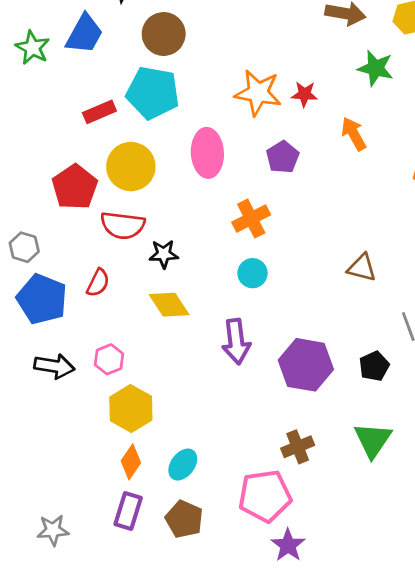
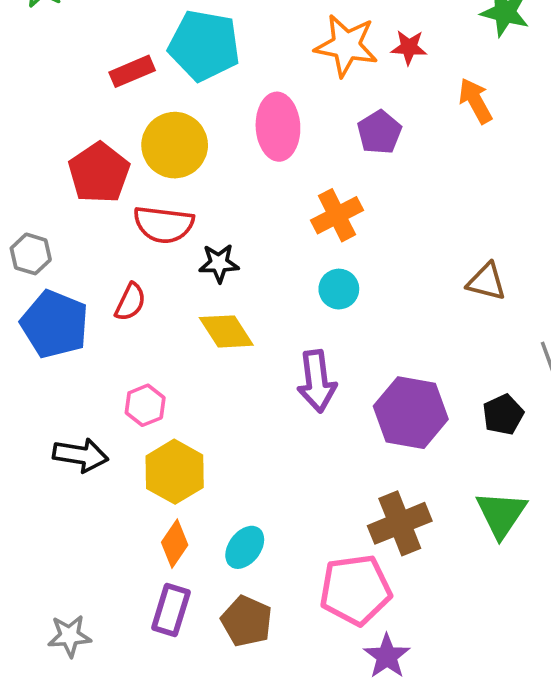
black arrow: (54, 366) -> (81, 455), moved
brown cross: (298, 447) -> (400, 523), size x1.4

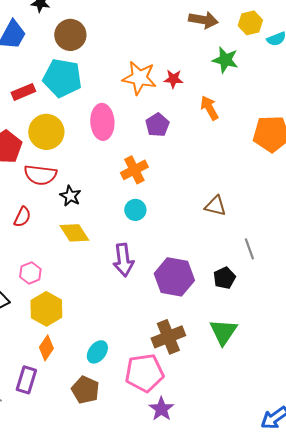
black star: (219, 263) -> (70, 196), turned 30
cyan ellipse: (245, 547) -> (97, 352), moved
purple rectangle: (171, 610) -> (26, 380), moved

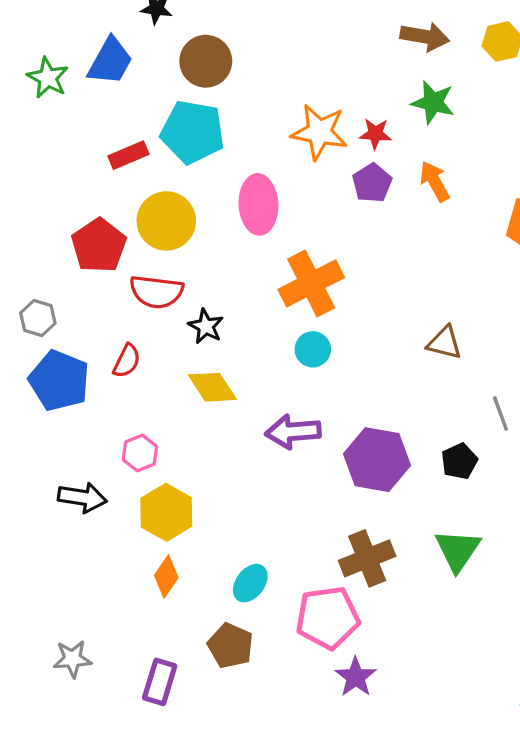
green star: (225, 60) -> (433, 102), moved
purple pentagon: (157, 125) -> (372, 183), moved
orange cross: (134, 170) -> (311, 283), size x1.4
purple arrow: (123, 260) -> (293, 432), turned 92
purple rectangle: (26, 380) -> (160, 682), moved

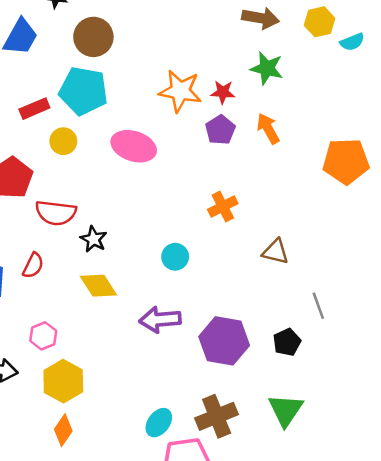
pink ellipse: (258, 204) -> (134, 146), turned -69
yellow circle: (166, 221) -> (63, 141), moved, size x0.6
orange cross: (311, 283) -> (223, 207), moved, size x0.6
cyan ellipse: (250, 583) -> (159, 423), moved

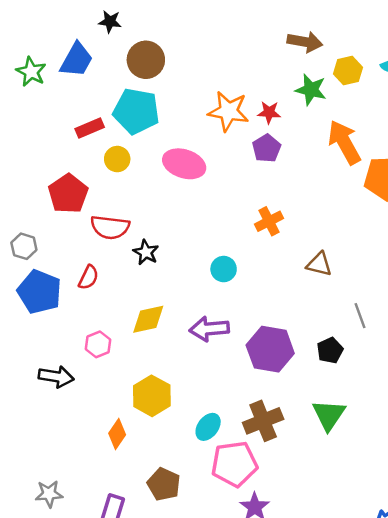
yellow hexagon: (320, 22) -> (348, 71), moved
orange arrow: (268, 129) -> (344, 142), moved, size x1.5
yellow diamond: (98, 286) -> (148, 319), moved, turned -69
yellow hexagon: (63, 381) -> (152, 396), moved

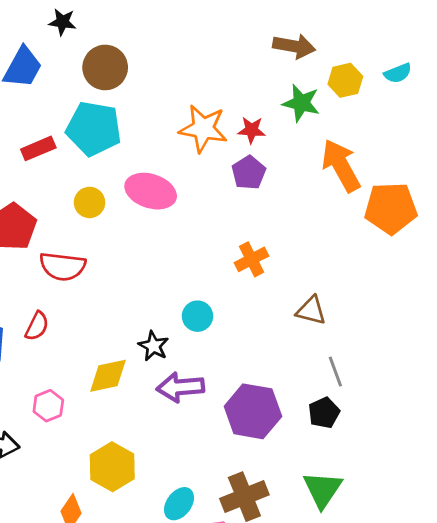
yellow circle: (117, 159) -> (90, 202), moved
black star: (146, 252) -> (153, 346), moved
gray line: (360, 316) -> (335, 372), moved

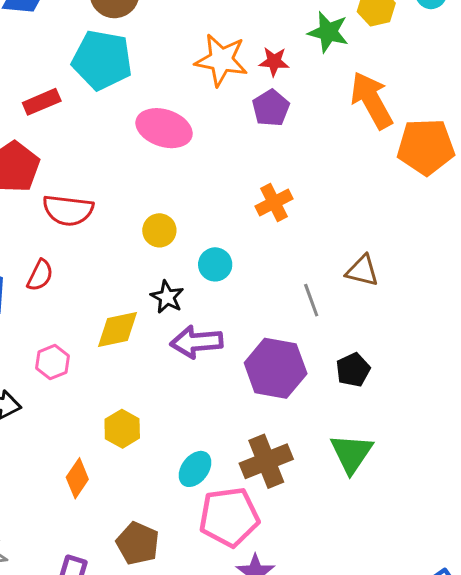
red rectangle: (38, 148) -> (42, 102), moved
yellow circle: (90, 202) -> (159, 230), moved
brown triangle: (311, 310) -> (362, 271), moved
gray line: (335, 372) -> (311, 300), moved
yellow hexagon: (112, 467) -> (122, 429), size x0.7

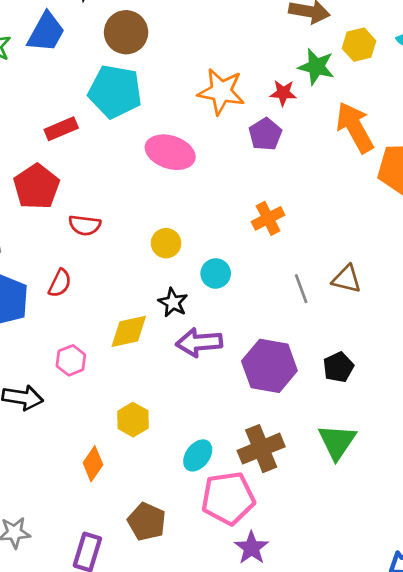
red star: (274, 62) -> (283, 93), moved
red semicircle: (68, 210) -> (85, 225), size x0.7
gray line: (311, 300) -> (301, 289), moved

